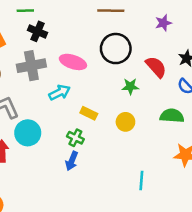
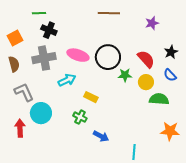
black circle: (116, 49) -> (108, 57), moved
yellow circle: (125, 122) -> (146, 82), moved
blue arrow: (72, 161) -> (101, 136), moved, turned -84

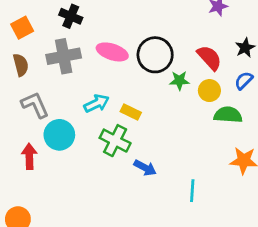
blue semicircle: (170, 75) -> (244, 81), turned 88
cyan arrow: (67, 80) -> (96, 103), moved
green cross: (80, 117) -> (115, 141), size x1.5

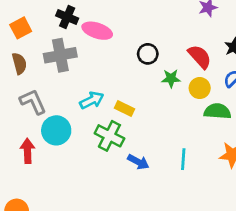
pink ellipse: (112, 52) -> (97, 31), moved
black circle: (155, 55) -> (148, 54), size x0.6
cyan line: (192, 191) -> (183, 159), moved

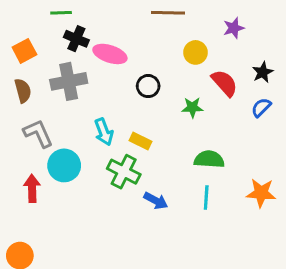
black circle: (148, 54) -> (148, 86), moved
yellow circle: (200, 88) -> (195, 52), moved
cyan arrow: (92, 100) -> (104, 132), turned 95
green semicircle: (217, 111) -> (209, 159), moved

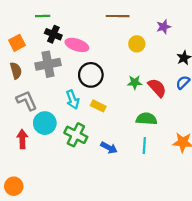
red semicircle: (224, 83) -> (157, 88), moved
black circle: (148, 86) -> (91, 75), moved, size x1.5
green cross: (124, 172) -> (76, 135), moved

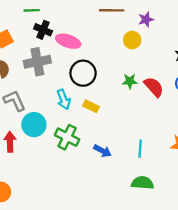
purple star: (164, 27) -> (146, 19), moved
green semicircle: (146, 119) -> (142, 183), moved

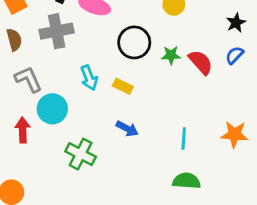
black circle: (83, 73) -> (134, 42), moved
green cross: (67, 137) -> (81, 154), moved
blue arrow: (102, 151) -> (127, 129), moved

